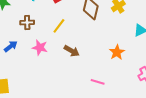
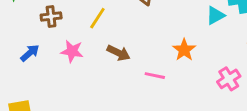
pink line: (98, 82) -> (155, 76), moved

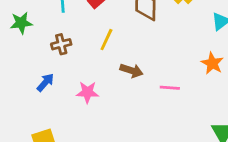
orange star: (184, 50) -> (212, 63), moved
pink star: (72, 51) -> (87, 92), moved

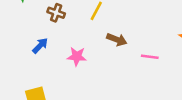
brown cross: (61, 44) -> (56, 13), turned 30

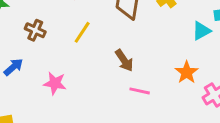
brown arrow: (117, 40) -> (124, 60), moved, turned 30

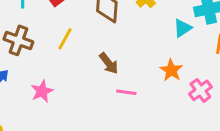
brown cross: (35, 30) -> (18, 40), size x1.4
pink star: (55, 83) -> (42, 91), turned -30

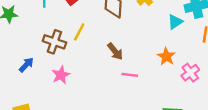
brown cross: (18, 40) -> (54, 42), moved

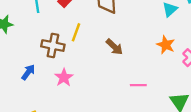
pink line: (130, 75) -> (138, 85), moved

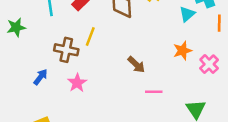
orange star: (166, 45) -> (182, 51), turned 30
brown arrow: (114, 47) -> (136, 65), moved

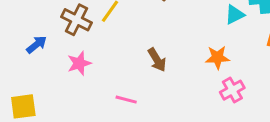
pink cross: (209, 64) -> (232, 90), moved
pink line: (154, 92) -> (126, 100), moved

